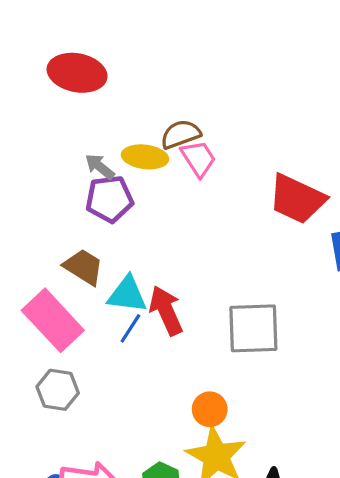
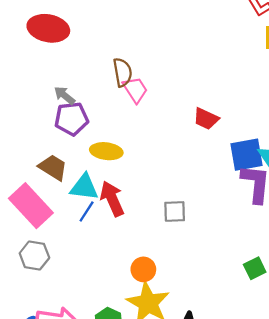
brown semicircle: (181, 134) -> (123, 72), turned 100
yellow ellipse: (145, 157) -> (106, 151), moved
red trapezoid: (297, 199) -> (206, 119), size x0.6
gray square: (253, 328) -> (175, 211), size x0.6

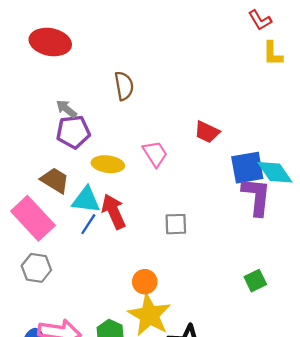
pink trapezoid: (135, 90) -> (155, 154), moved

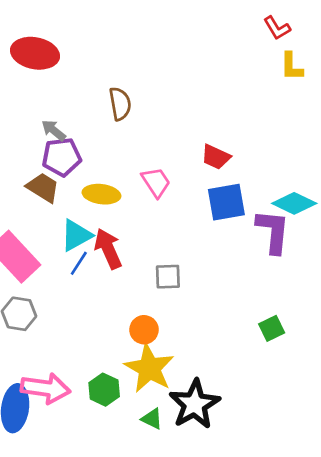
blue square: (247, 168) -> (226, 202), moved
cyan diamond: (275, 172) -> (294, 203), turned -30
brown trapezoid: (55, 180) -> (43, 188), moved
cyan triangle: (86, 200) -> (76, 235), turned -36
gray square: (176, 224) -> (168, 277), moved

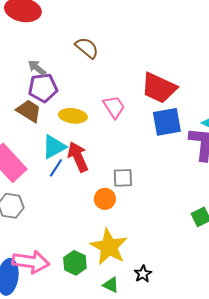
brown semicircle: (120, 104) -> (87, 48), turned -40
red trapezoid: (216, 157) -> (159, 88), size x1.6
orange circle: (144, 330) -> (105, 199), moved
black star: (195, 404) -> (143, 274), size x0.5

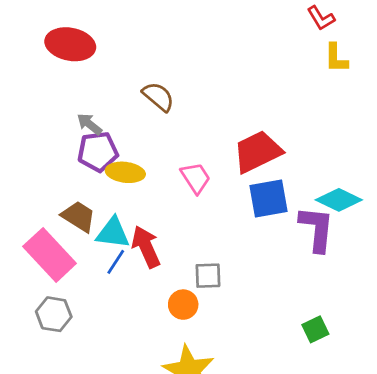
red trapezoid: (159, 88) -> (258, 152), turned 129
brown trapezoid: (29, 111) -> (78, 216), moved
yellow ellipse: (73, 116) -> (125, 172), moved
cyan triangle: (54, 147) -> (113, 233), turned 36

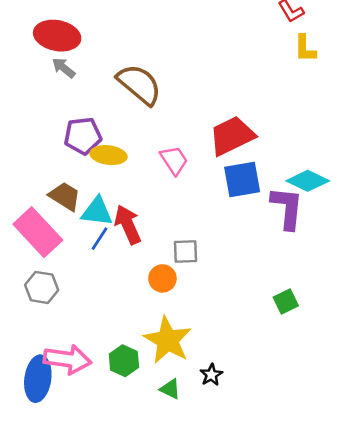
brown semicircle: (158, 97) -> (139, 84), size x1.5
gray arrow: (90, 124) -> (64, 68), moved

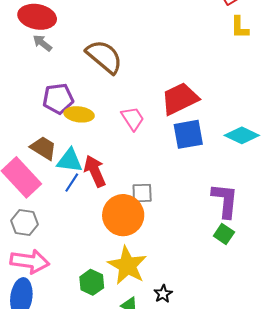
purple L-shape: (287, 208) -> (225, 200), moved
orange circle: (162, 278) -> (123, 215), size x1.8
green square: (286, 302) -> (224, 234), turned -30
pink arrow: (67, 359) -> (30, 261), moved

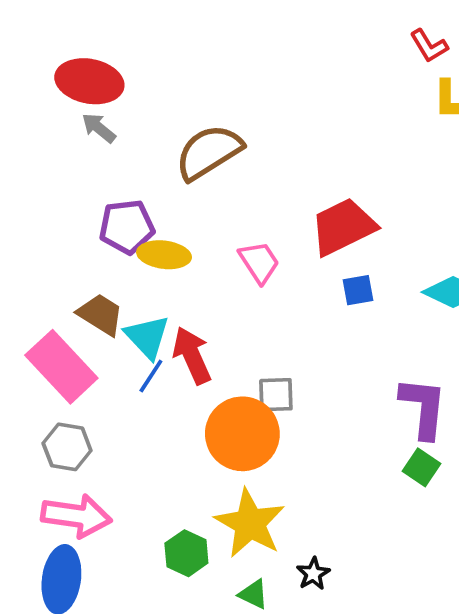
brown semicircle: (104, 57) -> (209, 152), turned -72
blue square: (188, 134) -> (358, 290), size x0.6
cyan triangle: (70, 161) -> (147, 337), turned 40

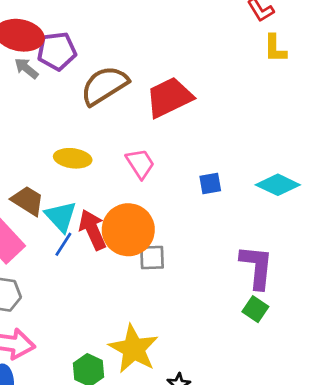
purple pentagon: (127, 227) -> (57, 51), moved
red trapezoid: (343, 227) -> (169, 97), moved
orange circle: (242, 434) -> (128, 230), moved

